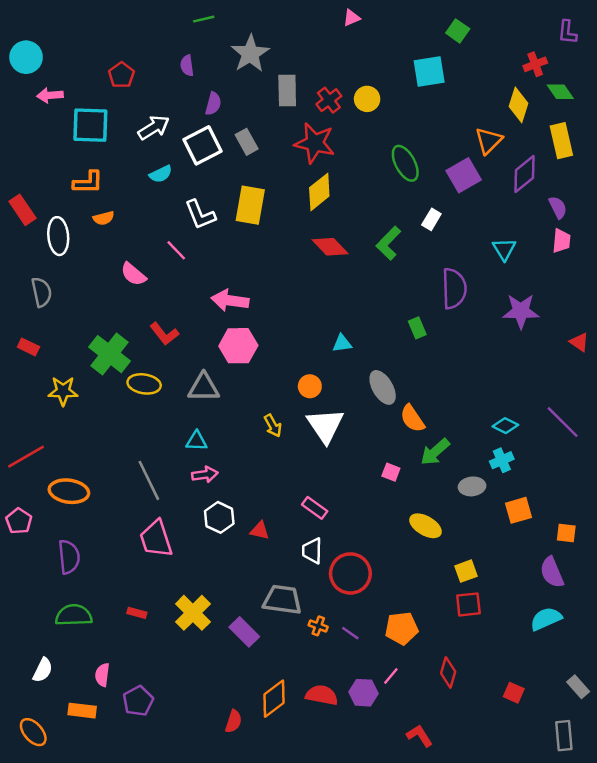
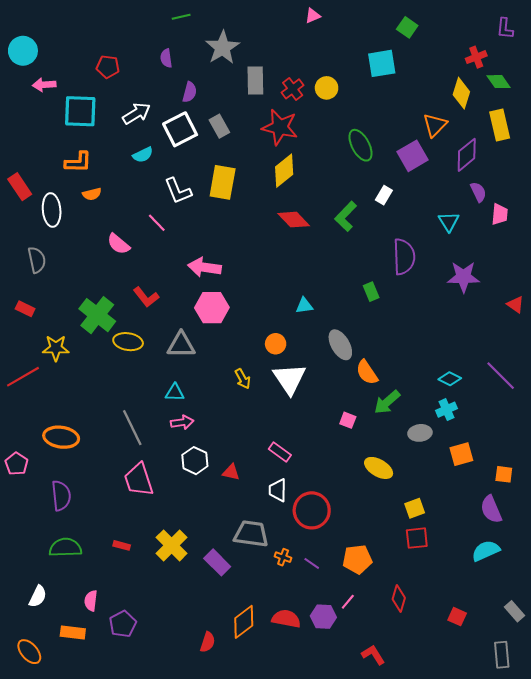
red pentagon: (121, 75) -> (108, 67), turned -30
purple semicircle: (558, 207) -> (478, 192), moved
red line: (26, 457) -> (23, 377), moved

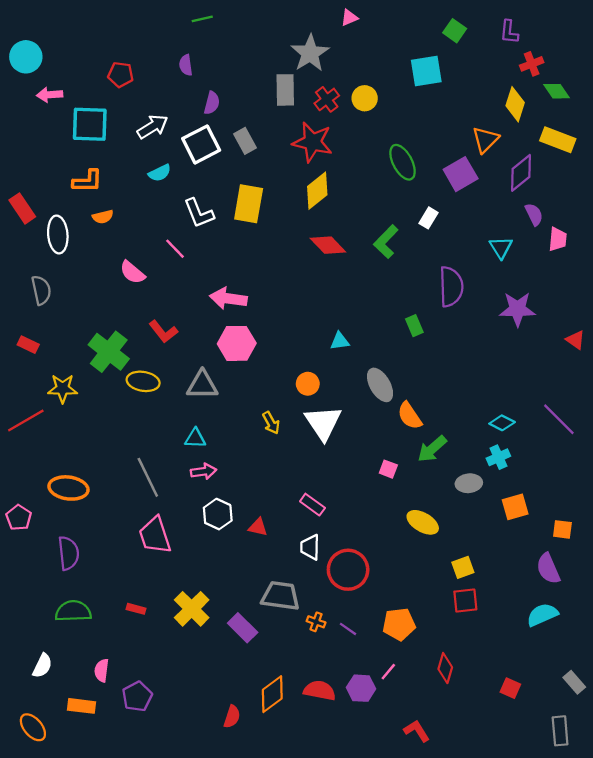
purple L-shape: (505, 28) -> (509, 32), moved
gray star: (223, 48) -> (310, 53), moved
yellow rectangle: (500, 125) -> (558, 140), turned -56

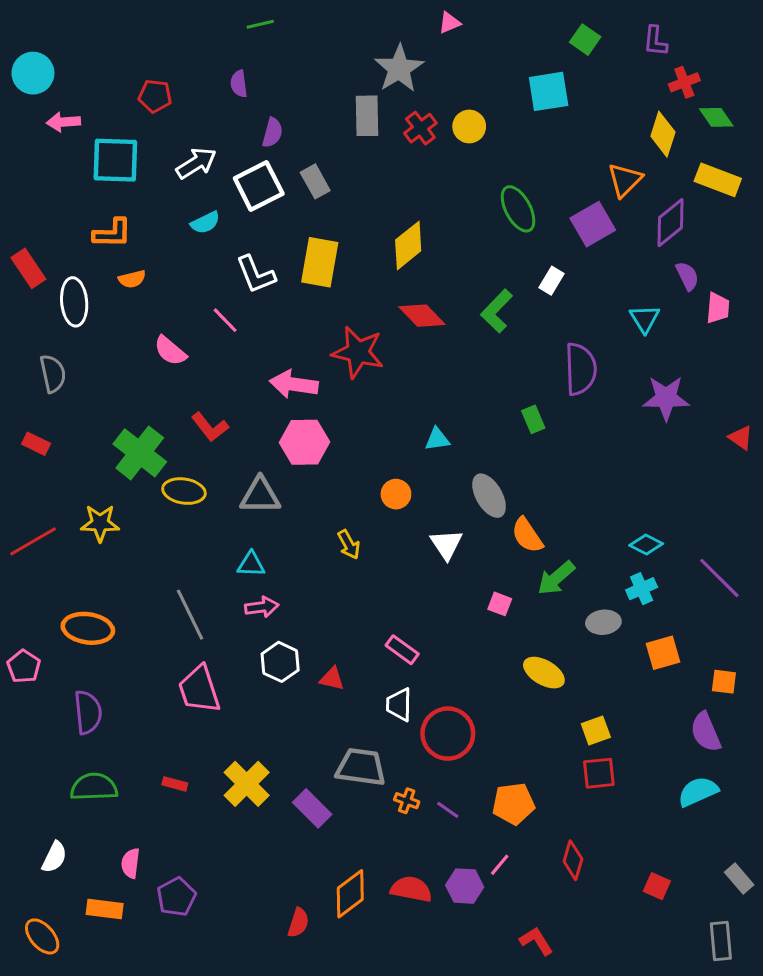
red star: (312, 142) -> (358, 352), moved
yellow star: (63, 388) -> (100, 523), moved
purple line: (559, 419) -> (719, 578), moved
white triangle: (323, 423) -> (446, 544), moved, size x0.7

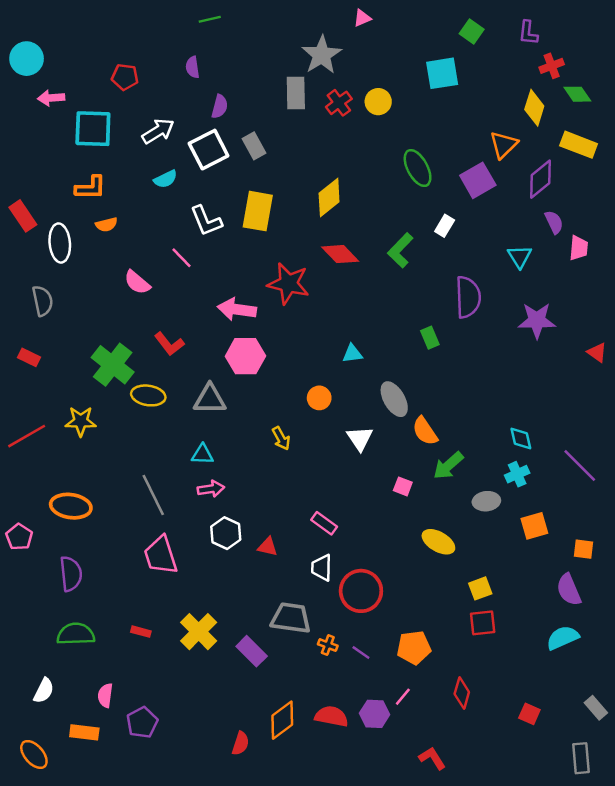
cyan diamond: (646, 544) -> (521, 438), turned 50

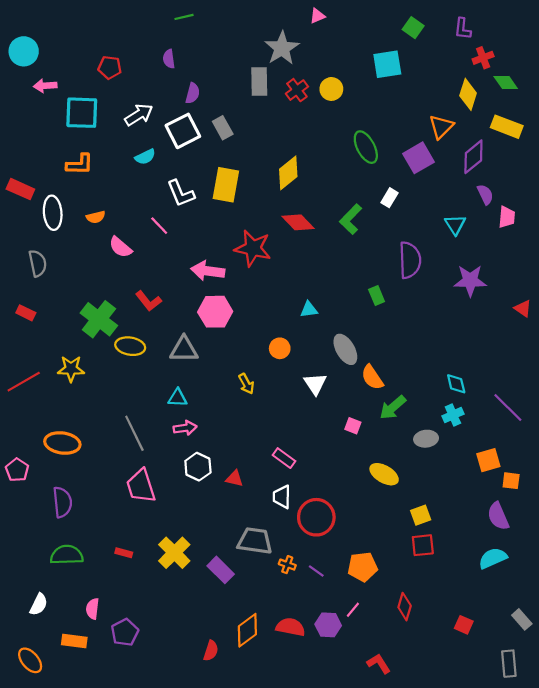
red rectangle: (23, 216) -> (20, 189), turned -32
orange semicircle: (106, 225) -> (96, 217), moved
orange square: (534, 526) -> (488, 460), moved

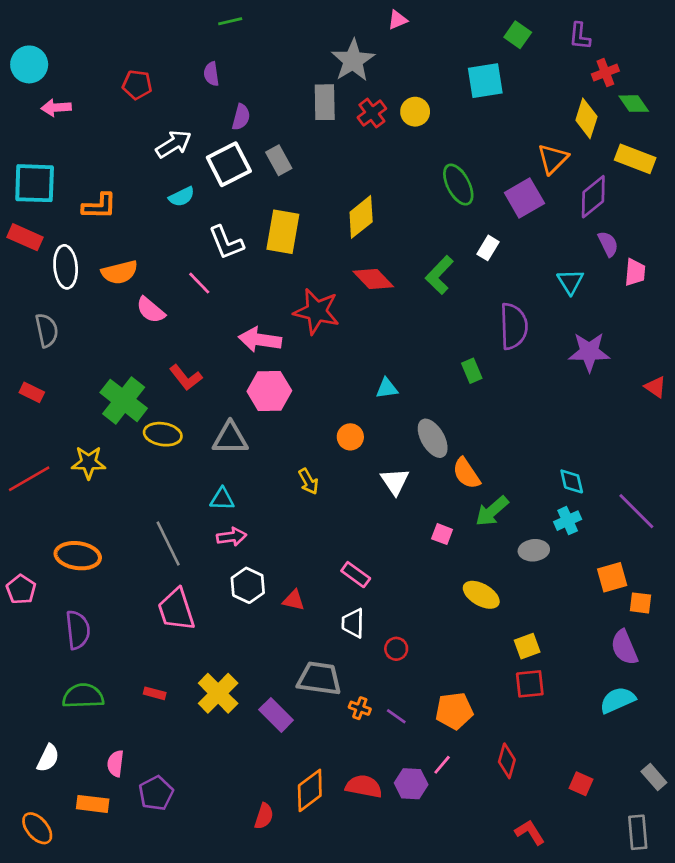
cyan square: (82, 113) -> (35, 183), moved
orange semicircle: (96, 217) -> (120, 272), size x1.5
red circle: (316, 517) -> (396, 649), size x0.5
red L-shape: (379, 664) -> (530, 832), moved

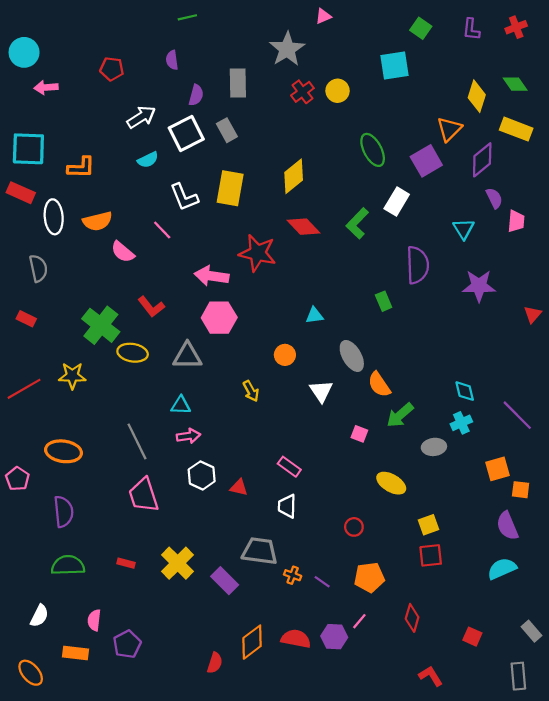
red cross: (605, 73) -> (516, 27), moved
gray rectangle: (325, 102) -> (238, 83), moved
white rectangle: (488, 248) -> (397, 201), size x1.4
red triangle: (655, 387) -> (533, 314), turned 36
red circle: (396, 649) -> (354, 527), moved

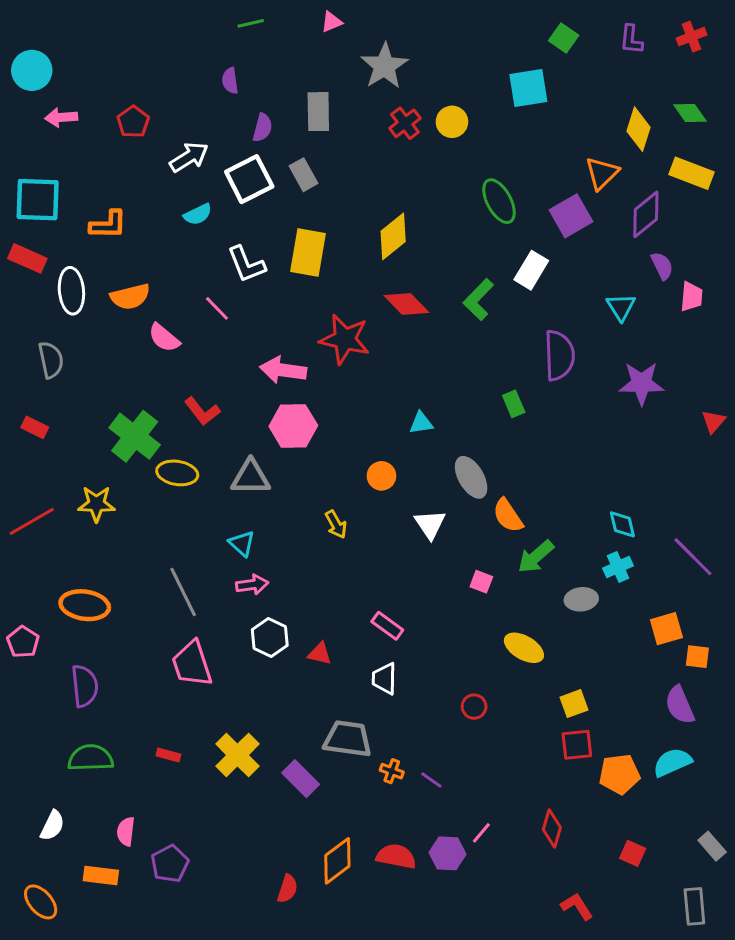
pink triangle: (323, 16) -> (332, 22), moved
red pentagon: (112, 69) -> (133, 122), moved, turned 30
cyan triangle: (181, 405) -> (242, 543), turned 40
orange pentagon: (369, 577) -> (619, 774), moved

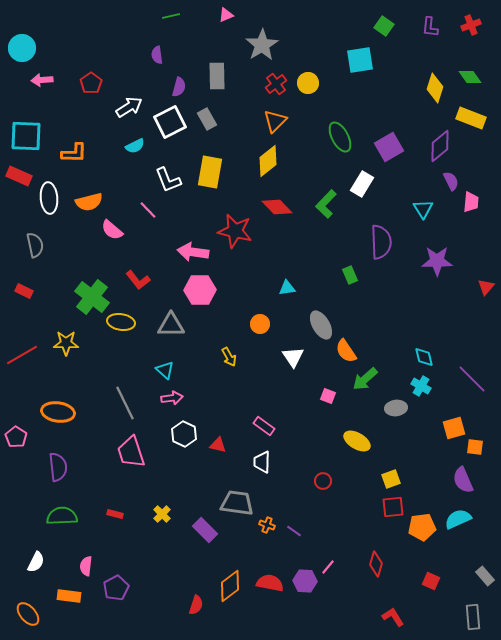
orange triangle: (602, 173) -> (275, 121), moved
cyan cross: (618, 567) -> (421, 386), turned -36
yellow cross: (237, 755) -> (162, 514), size x0.6

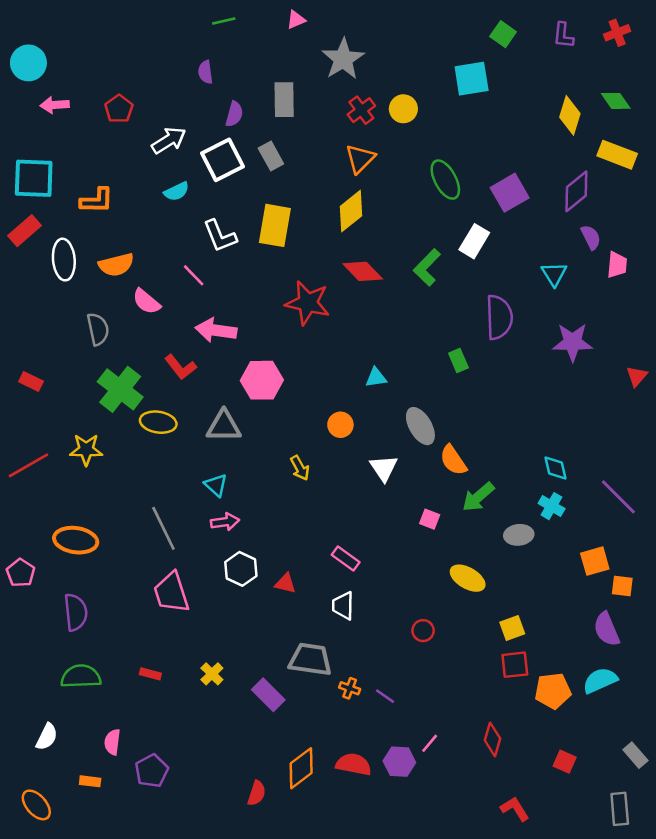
red rectangle: (19, 176) -> (25, 231), turned -65
gray semicircle: (35, 245) -> (98, 329), moved
pink arrow: (193, 252) -> (216, 330), moved
orange rectangle: (69, 596) -> (90, 781), size x0.7

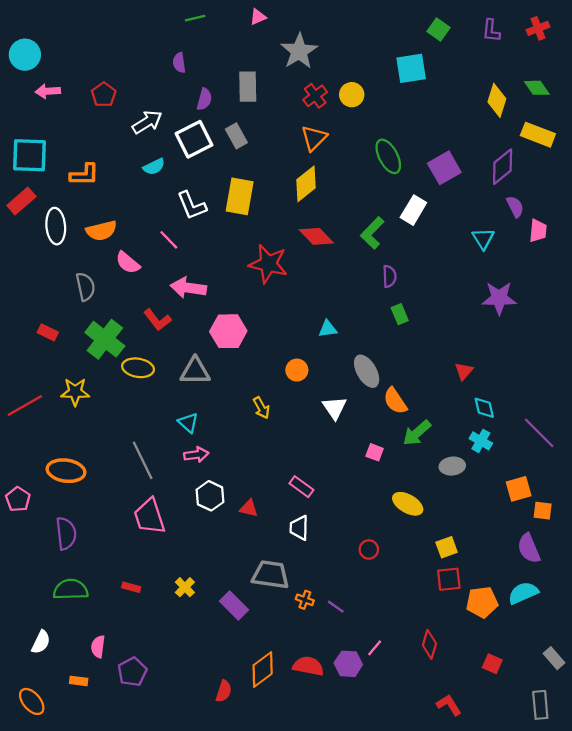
purple semicircle: (499, 317) -> (389, 276), moved, size x0.6
red triangle: (637, 376) -> (464, 371), moved
red rectangle: (31, 381) -> (48, 332), moved

